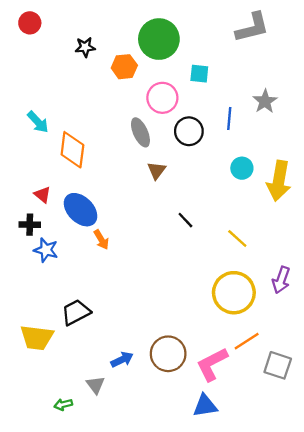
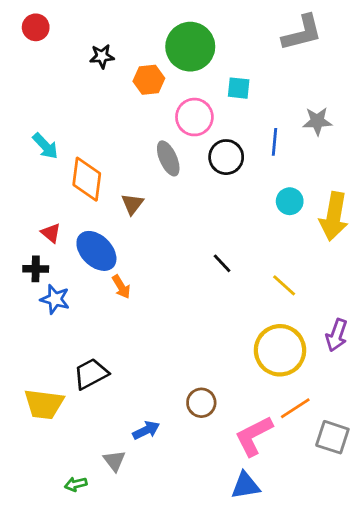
gray star: (265, 101) -> (317, 121), turned 30
brown triangle: (157, 170) -> (132, 204), moved
brown circle: (168, 354) -> (201, 403), moved, size x0.7

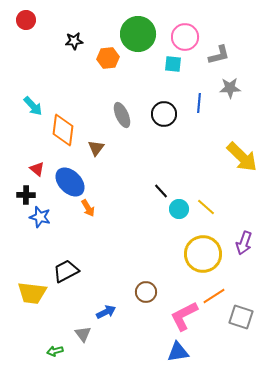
gray L-shape: (302, 33) -> (219, 55), moved, size x0.7
pink circle: (194, 117) -> (185, 37), moved
cyan circle: (290, 201) -> (179, 209), moved
yellow arrow: (334, 216) -> (242, 157), turned -56

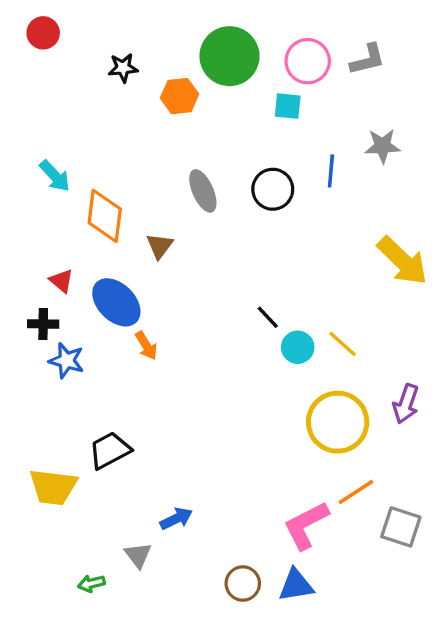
gray L-shape: (219, 55) -> (368, 59), moved
brown circle: (146, 292) -> (243, 583), moved

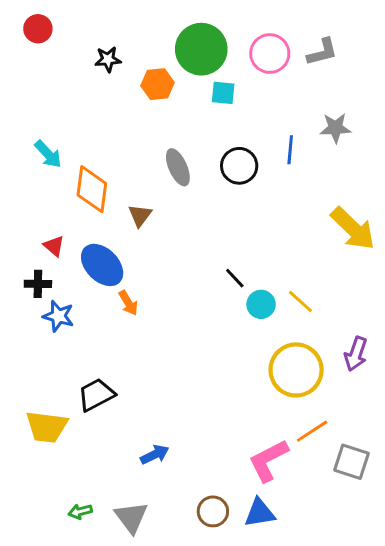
cyan square: (288, 106) -> (223, 93), moved
gray triangle: (138, 555) -> (131, 517), moved, size x1.4

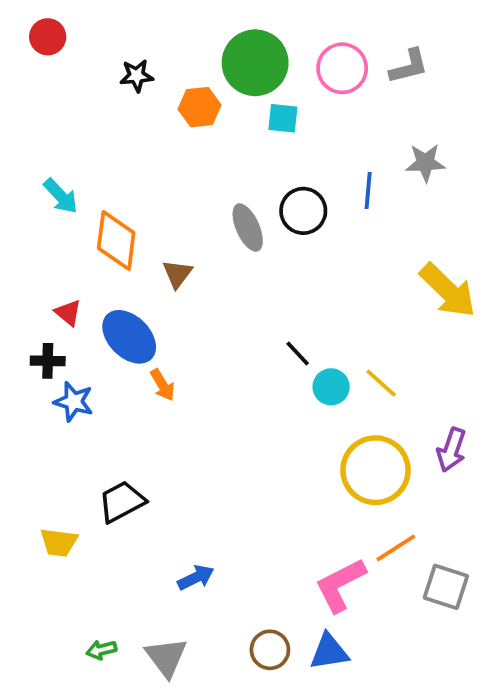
gray ellipse: (178, 167) -> (248, 228), moved
yellow trapezoid: (47, 427) -> (59, 542), size x0.7

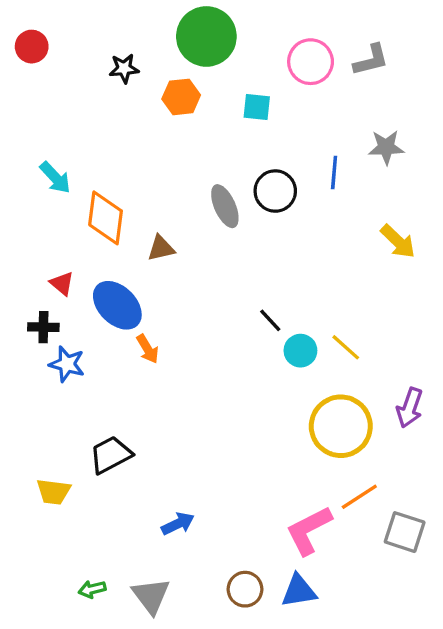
red circle: (48, 37) -> (32, 47), moved
green circle: (255, 63) -> (206, 36), moved
brown triangle: (177, 274) -> (161, 248), turned 40
yellow arrow: (448, 291) -> (398, 241), moved, size x0.7

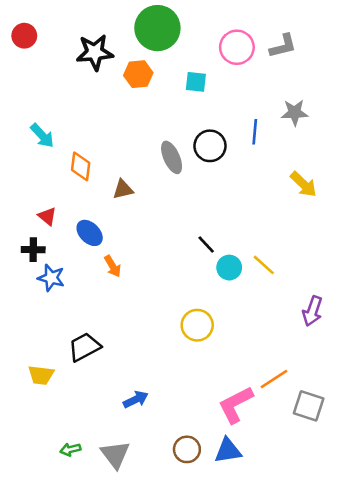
black star: (124, 68) -> (95, 52), size x1.6
orange diamond: (106, 218) -> (81, 166), size x0.7
blue ellipse: (117, 305) -> (90, 233), size x0.7
yellow circle: (341, 426) -> (197, 325), moved, size x0.7

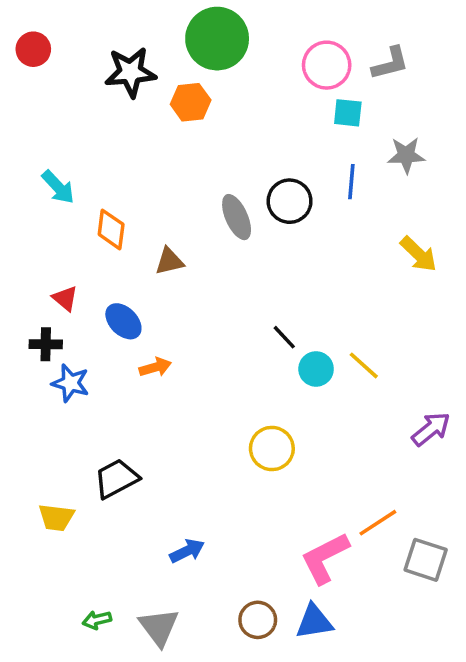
cyan square: (196, 82) -> (348, 113), moved
orange arrow: (113, 266) -> (155, 367), turned -75
purple arrow: (312, 311) -> (431, 429), turned -148

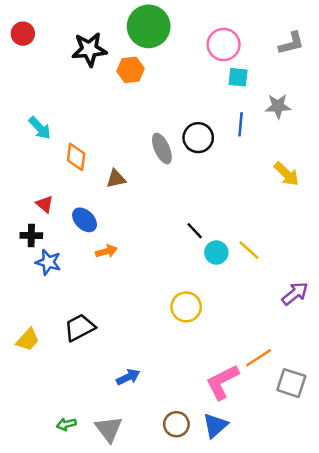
gray L-shape: (390, 63) -> (291, 43), moved
yellow trapezoid: (56, 517) -> (28, 340), moved, turned -55
blue triangle: (314, 622) -> (215, 425), turned -32

